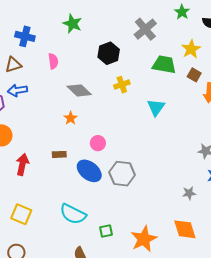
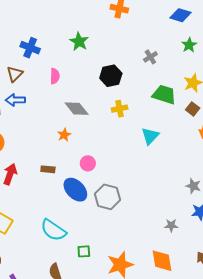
gray cross: (145, 29) -> (150, 57), size x0.6
brown triangle: (13, 65) -> (15, 74), turned -36

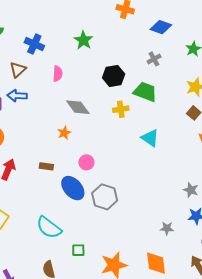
blue diamond: (180, 15) -> (161, 27), moved
green trapezoid: (164, 95) -> (145, 92), moved
cyan triangle: (150, 136) -> (150, 138), turned -42

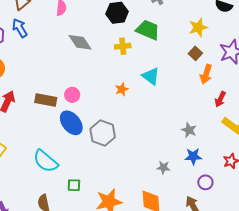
blue arrow: (17, 96) -> (20, 28), turned 54
orange star: (64, 133) -> (122, 89), moved
pink circle: (86, 162) -> (72, 95), moved
brown rectangle: (46, 166) -> (46, 100), size x1.5

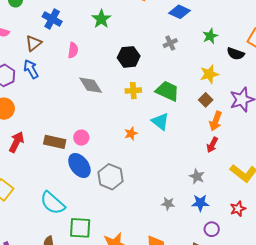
green trapezoid: (148, 30) -> (167, 91), moved
red arrow: (220, 99) -> (212, 145), moved
gray star: (163, 167) -> (168, 204), moved
green square: (74, 185) -> (80, 228), size x1.6

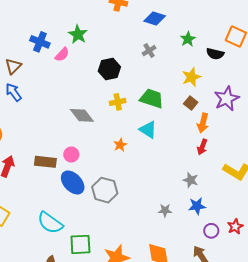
blue cross: (52, 19) -> (40, 42), moved
pink semicircle: (73, 50) -> (62, 55), moved, turned 42
gray diamond: (91, 85) -> (82, 115), moved
red star: (238, 209) -> (235, 227), moved

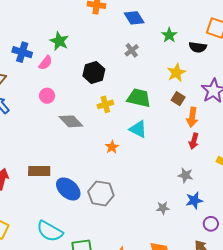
blue diamond: (155, 18) -> (134, 18), turned 45
pink circle: (71, 155) -> (47, 96), moved

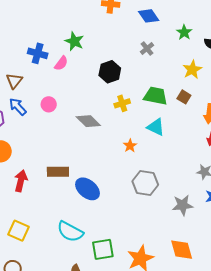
pink circle: (47, 96) -> (49, 104), moved
brown square: (178, 99) -> (184, 97), moved
gray hexagon: (101, 193) -> (145, 183), moved
gray star: (163, 208) -> (183, 205), size x1.5

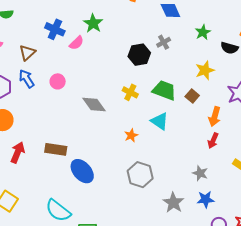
black hexagon: (110, 72) -> (139, 55), moved
yellow cross: (122, 103) -> (130, 92), turned 35
gray star: (183, 205) -> (173, 203), turned 30

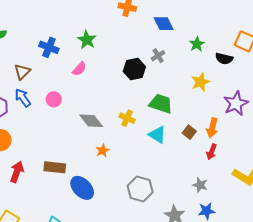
pink semicircle: (77, 43) -> (79, 69), moved
yellow cross: (130, 92) -> (127, 118), moved
brown square: (192, 96) -> (189, 132), moved
orange star: (131, 135) -> (103, 151), moved

